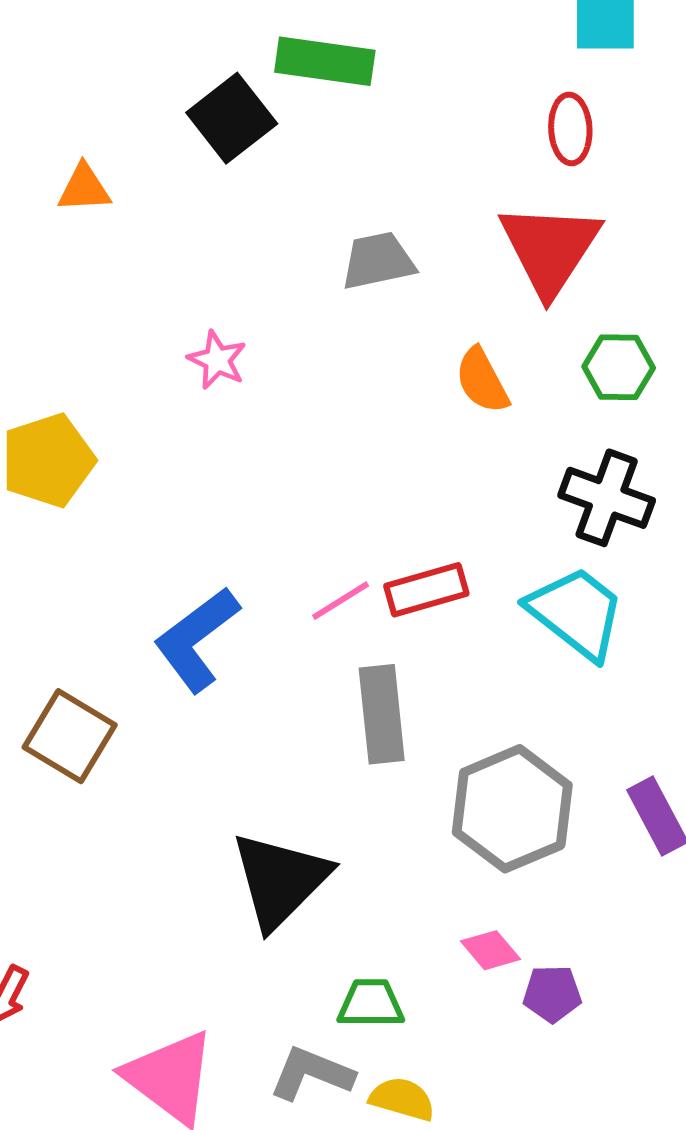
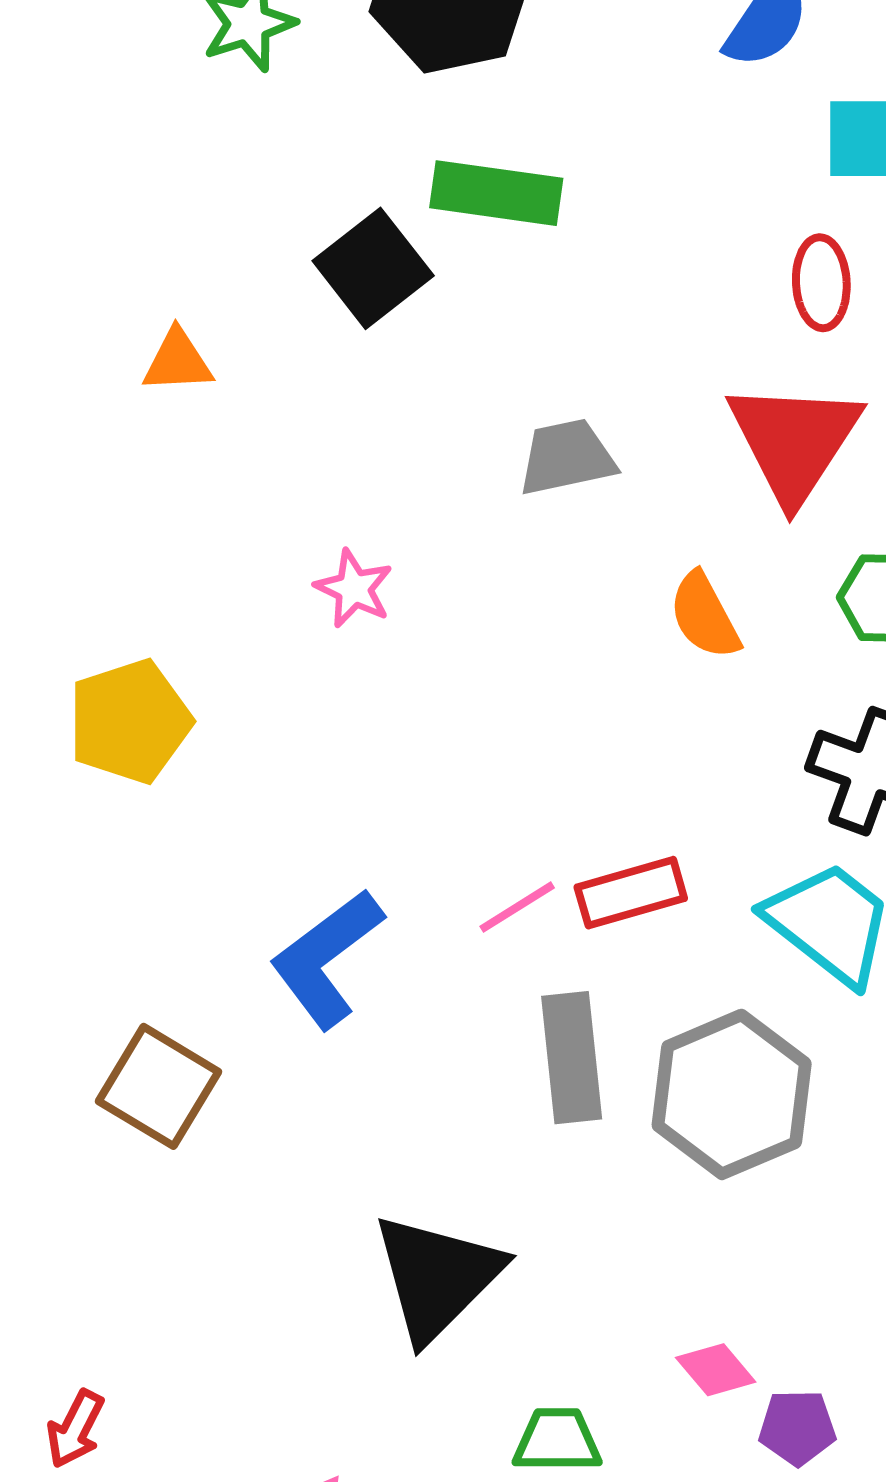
gray hexagon: (512, 809) -> (732, 1094), moved

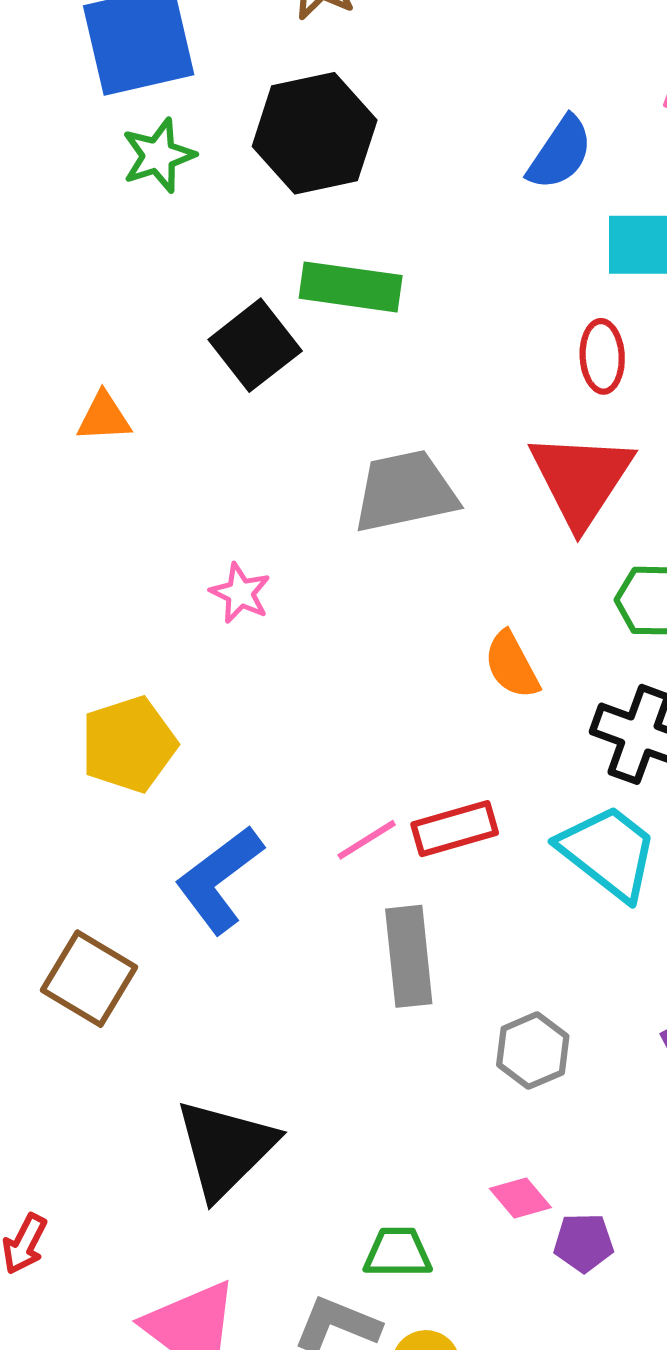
gray trapezoid: (567, 457) -> (405, 491), size x1.4
orange semicircle: (704, 616) -> (512, 665), moved
yellow pentagon: (130, 721) -> (129, 744), moved
gray hexagon: (732, 1094) -> (533, 1051), moved, size x0.6
black triangle: (437, 1277) -> (225, 1148), moved

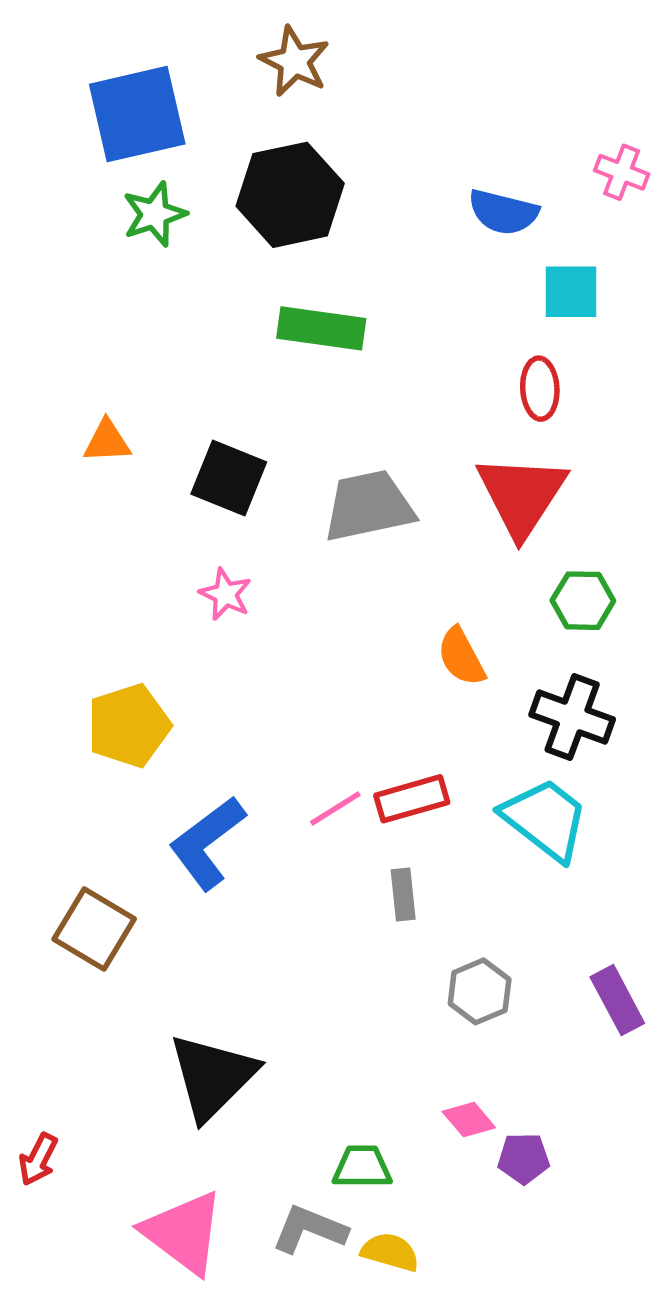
blue semicircle: (560, 153) -> (503, 212), turned 70
black square: (255, 345) -> (229, 478), moved, turned -30
gray rectangle: (409, 956) -> (403, 895), moved, size x0.6

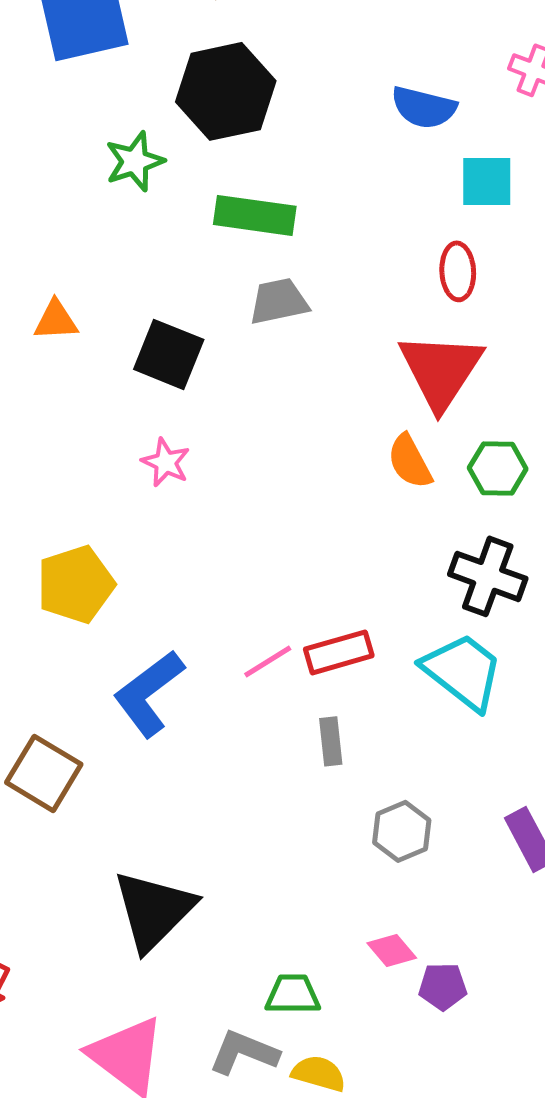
green star: (154, 214) -> (135, 161), moved
gray trapezoid: (369, 506) -> (279, 301), moved, size x0.7
orange semicircle: (461, 657) -> (410, 461), moved

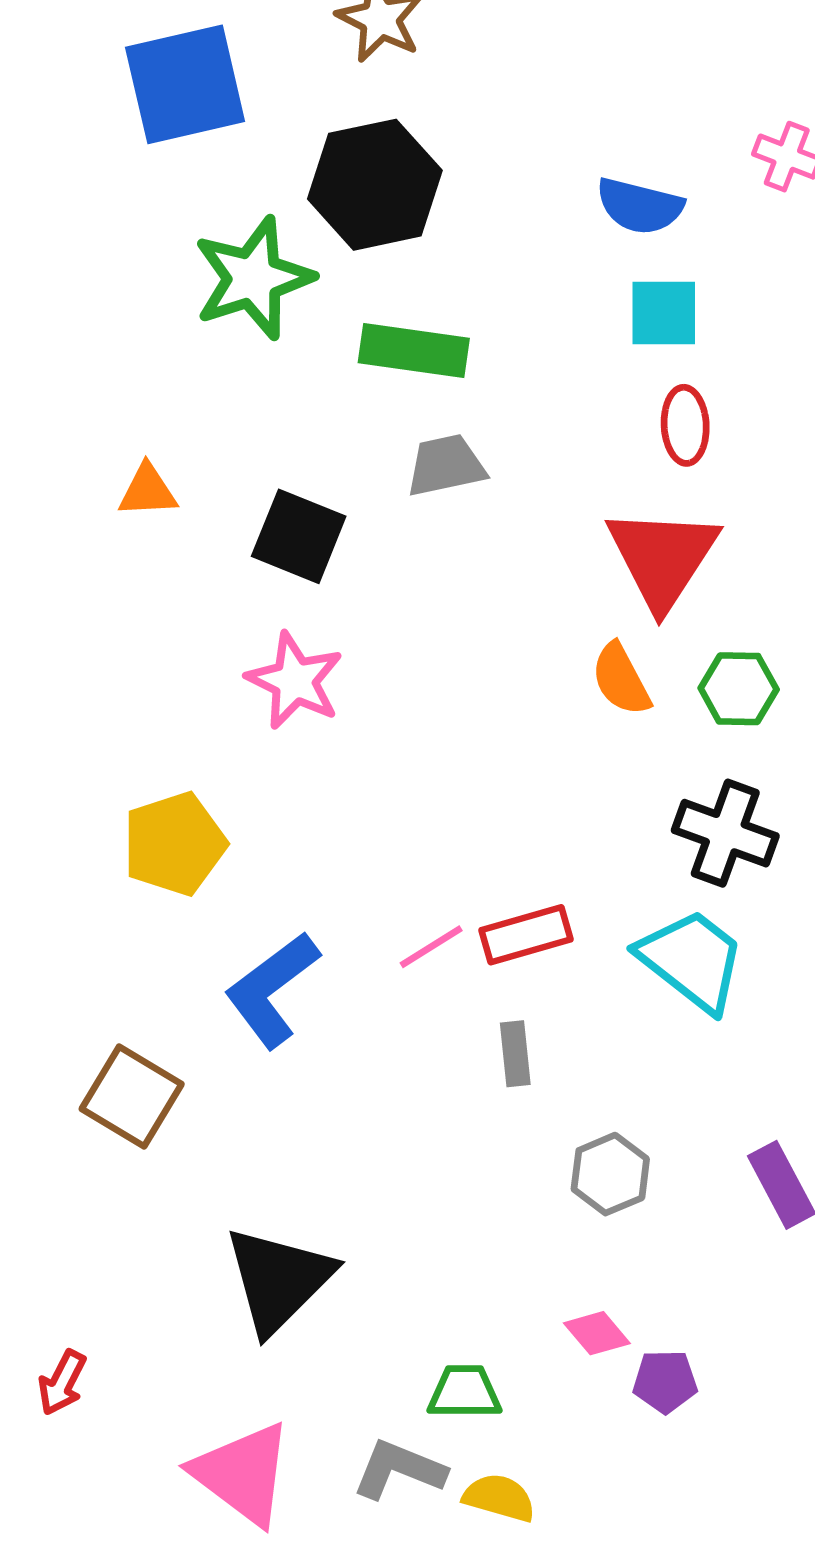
green star: (135, 161) -> (253, 278), size x1.5
cyan square: (487, 181) -> (664, 313), moved
pink star: (166, 462) -> (295, 681), size x1.5

